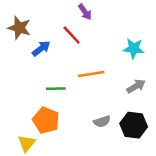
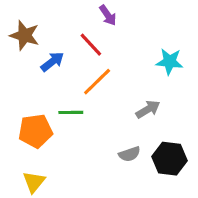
orange line: (91, 74) -> (97, 82), moved, turned -35
gray arrow: (136, 86) -> (148, 109), moved
orange pentagon: (46, 120) -> (35, 131), moved, turned -30

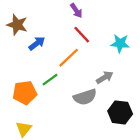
red line: (91, 45) -> (82, 35), moved
green line: (71, 112) -> (50, 80), turned -35
gray semicircle: (129, 154) -> (85, 97), moved, size x1.5

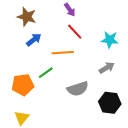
brown star: (17, 25) -> (27, 17), moved
orange line: (69, 58) -> (63, 53), turned 40
gray arrow: (105, 77) -> (107, 68), moved

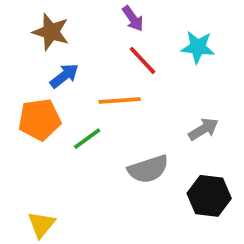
cyan star: (110, 40) -> (198, 47), moved
orange pentagon: (23, 85) -> (40, 120), moved

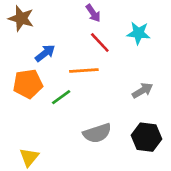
brown star: (51, 32) -> (21, 18), moved
gray semicircle: (148, 169) -> (97, 133), moved

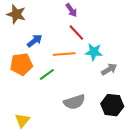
cyan star: (138, 33) -> (94, 52), moved

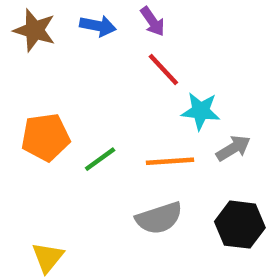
blue arrow: (35, 41) -> (98, 26), moved, turned 49
orange line: (64, 54) -> (170, 161), moved

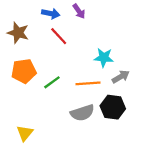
brown star: (35, 30) -> (18, 33), moved
red line: (163, 70) -> (59, 36), moved
black hexagon: (240, 225) -> (113, 107), moved

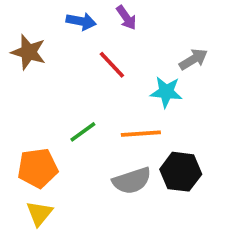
red line: (59, 36) -> (112, 65), moved
orange pentagon: (24, 71) -> (38, 168), moved
gray arrow: (121, 77) -> (193, 59), moved

